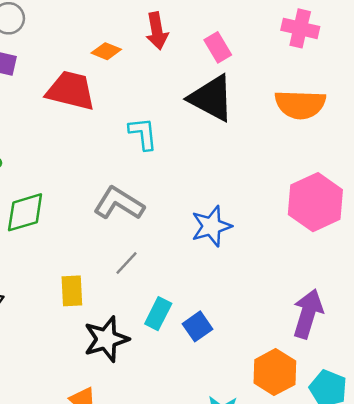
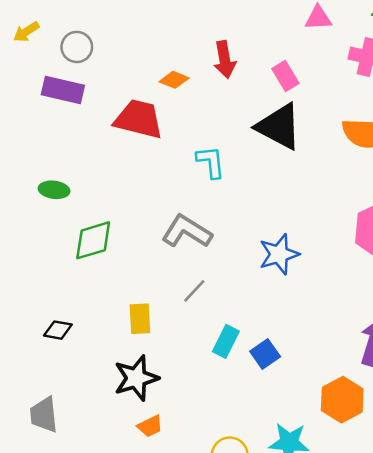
black star: (106, 339) -> (136, 378), moved

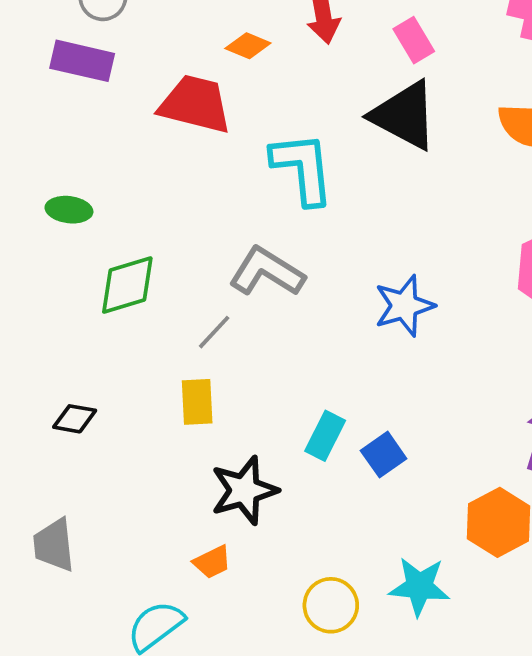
cyan L-shape: (211, 162) -> (303, 168), size x1.5
gray line: (194, 291) -> (214, 332), moved
black star: (136, 378) -> (244, 490), moved

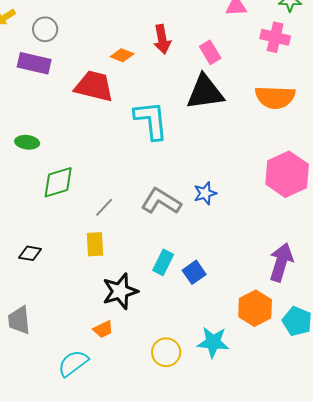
black triangle: (404, 115) -> (205, 92), turned -36
gray L-shape: (267, 272) -> (161, 201), moved
blue star: (404, 306) -> (205, 193), size x0.7

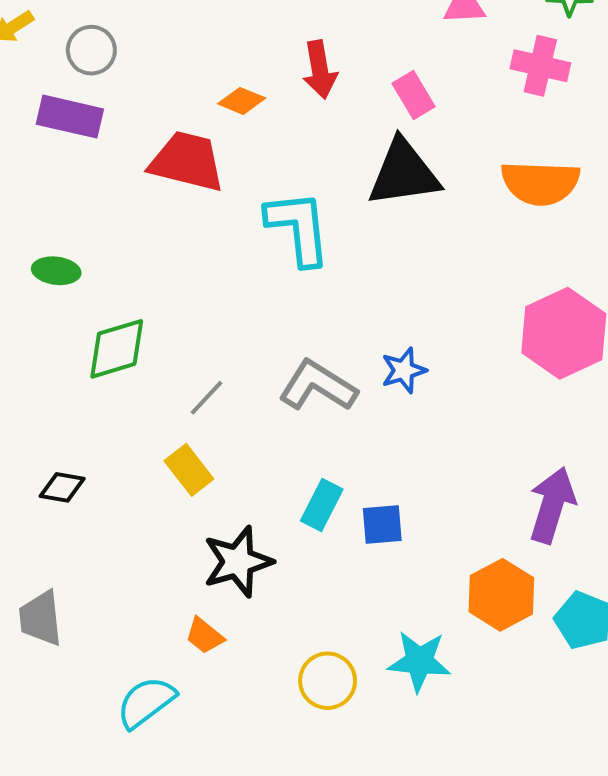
yellow rectangle: (95, 244) -> (189, 470), turned -35
blue square: (194, 272) -> (382, 525), turned 30
orange trapezoid: (103, 329) -> (205, 636), turned 65

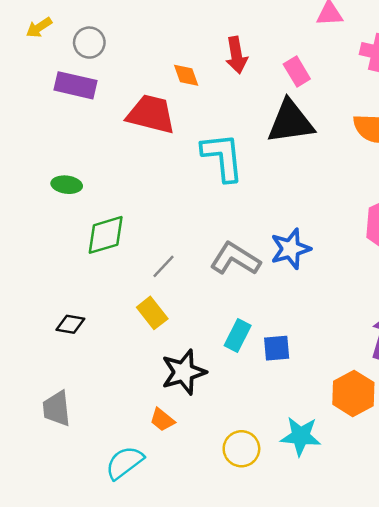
orange diamond: (242, 101) -> (186, 75), turned 48
blue star: (404, 370) -> (291, 249), size x1.4

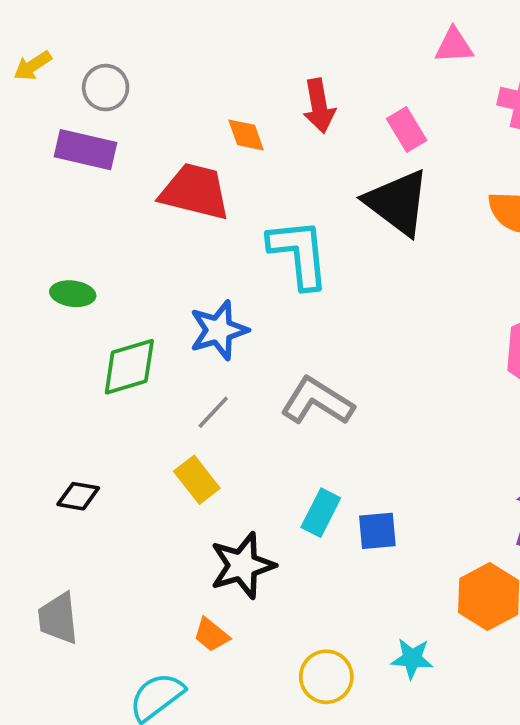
black triangle: (291, 122) -> (397, 202), turned 45
blue star: (291, 249) -> (219, 330), moved
cyan star: (301, 436) -> (412, 659), size x0.7

